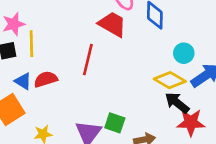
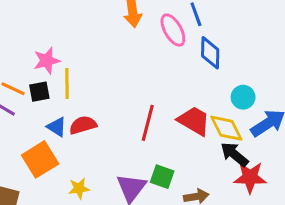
red trapezoid: (112, 24) -> (194, 121), moved
red line: (88, 60) -> (148, 123), moved
yellow diamond: (170, 80) -> (226, 128), turned 32

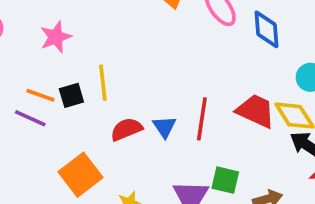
pink star: (47, 61) -> (56, 37), moved
blue triangle: (57, 127) -> (164, 127), moved, turned 30

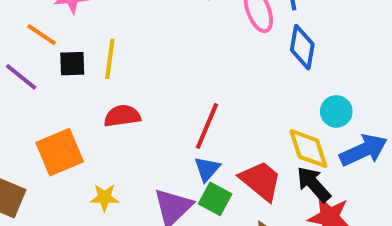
orange line: (40, 95) -> (42, 35), moved
red trapezoid: (256, 111) -> (261, 181), moved
blue triangle: (164, 127) -> (207, 169), moved

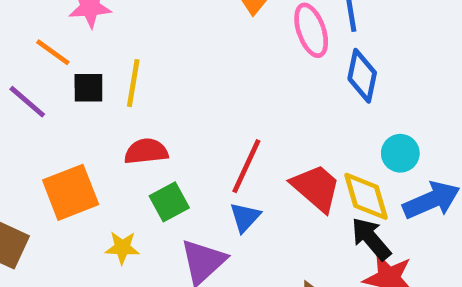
red trapezoid: (261, 181) -> (316, 188), moved
green square: (215, 199) -> (169, 202), moved, turned 32

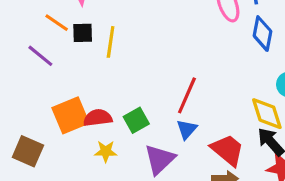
black square: (88, 88) -> (83, 33), moved
red semicircle: (146, 151) -> (98, 118), moved
red trapezoid: (316, 188) -> (227, 150), moved

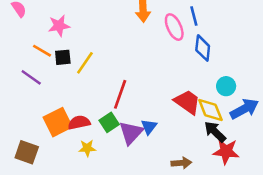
yellow line: (111, 42) -> (85, 63), turned 30
red line: (187, 95) -> (120, 94), moved
red trapezoid: (227, 150) -> (187, 102), moved
purple triangle: (160, 159) -> (131, 133), moved

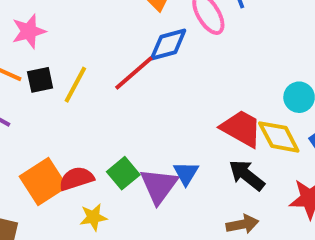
blue diamond: (203, 48) -> (168, 45), moved, turned 75
red line: (120, 94) -> (134, 73), moved, turned 36
black arrow: (215, 132) -> (247, 175), moved

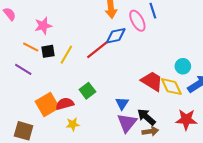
green square: (123, 173) -> (87, 91), moved
black arrow: (247, 175) -> (146, 117), moved
purple triangle: (159, 186) -> (127, 123), moved

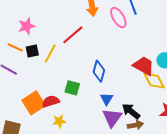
blue diamond: (116, 36) -> (99, 71), moved, turned -60
red line: (97, 50) -> (73, 35), moved
red trapezoid: (152, 81) -> (144, 66), moved
green square: (87, 91) -> (72, 88), turned -35

